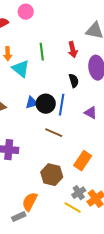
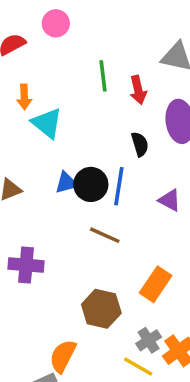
green line: (42, 52) -> (103, 76), moved

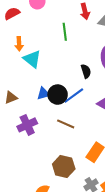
red arrow: (138, 90) -> (85, 11), moved
blue line: (119, 186) -> (74, 96), turned 45
purple cross: (26, 265) -> (27, 125), moved, turned -30

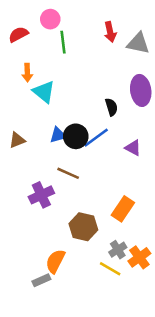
green line: (65, 32) -> (63, 42), moved
brown line: (66, 124) -> (68, 173), moved
purple cross: (27, 125) -> (41, 195), moved

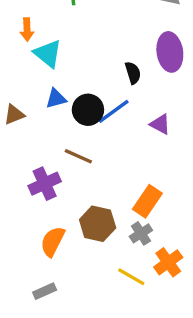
blue triangle: (58, 135) -> (56, 99), moved
gray cross: (118, 250) -> (141, 233), moved
orange semicircle: (55, 261) -> (53, 241), moved

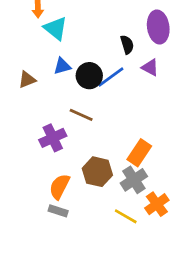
purple triangle: (160, 124) -> (150, 68), moved
gray cross: (141, 233) -> (134, 180), size x1.4
gray rectangle: (45, 291) -> (58, 211), moved, turned 42

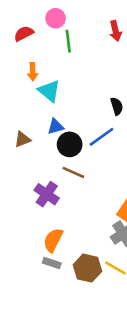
black circle: (89, 76) -> (70, 144), moved
purple cross: (53, 138) -> (47, 194), turned -30
brown hexagon: (97, 172) -> (87, 268), moved

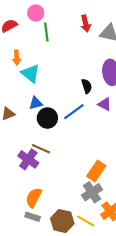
brown line: (73, 172) -> (41, 149), moved

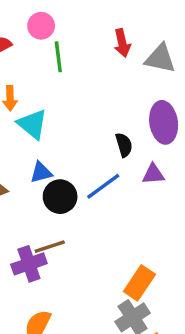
purple triangle: (105, 104) -> (153, 174), turned -32
brown line: (41, 149) -> (50, 247), turned -42
purple cross: (28, 159) -> (29, 264), turned 36

